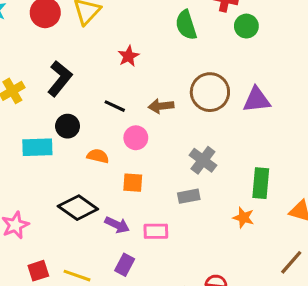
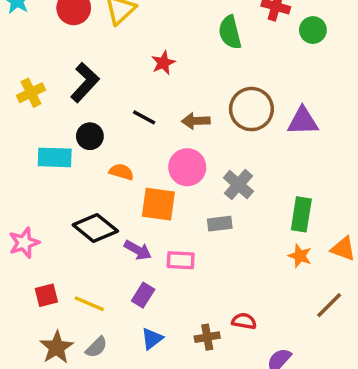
green circle: (246, 26) -> (313, 30), moved
pink circle: (136, 138) -> (187, 167), moved, size x1.4
orange square: (133, 183) -> (158, 204), size x1.5
orange star: (243, 218) -> (300, 256), moved

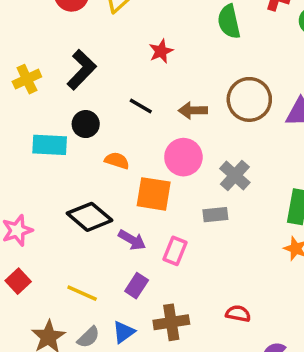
pink rectangle: (181, 260) -> (175, 251), turned -72
red square: (46, 295) -> (18, 281), moved, turned -30
brown cross: (207, 337) -> (171, 322), moved, size x1.4
blue triangle: (152, 339) -> (124, 332), moved

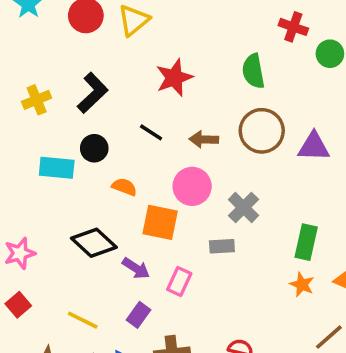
green semicircle: (229, 22) -> (253, 71), moved
red star: (161, 51) -> (174, 78), size x1.5

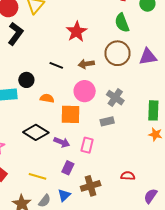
green semicircle: (253, 71) -> (122, 23), moved
red star: (174, 78) -> (77, 32), moved
black L-shape: (93, 93) -> (16, 34), moved

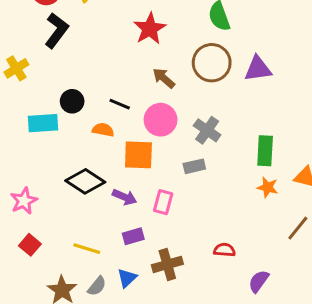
brown arrow: (86, 64) -> (164, 78), turned 49
black line: (56, 65) -> (120, 104), moved
purple rectangle: (68, 168) -> (133, 236), turned 48

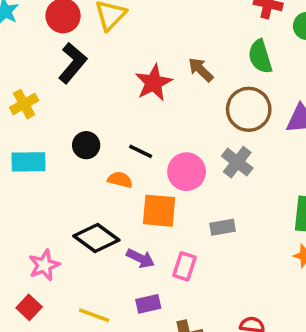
red star: (150, 29) -> (154, 83), moved
brown arrow: (164, 78) -> (201, 70), moved
cyan rectangle: (43, 123) -> (28, 162), moved
gray cross: (207, 130) -> (237, 162), moved
pink star: (24, 201) -> (44, 265), moved

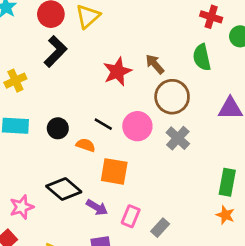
brown circle: (249, 109) -> (172, 97), moved
black circle: (86, 145) -> (58, 128), moved
pink circle: (187, 172) -> (137, 126), moved
gray rectangle: (222, 227) -> (160, 228), moved, turned -42

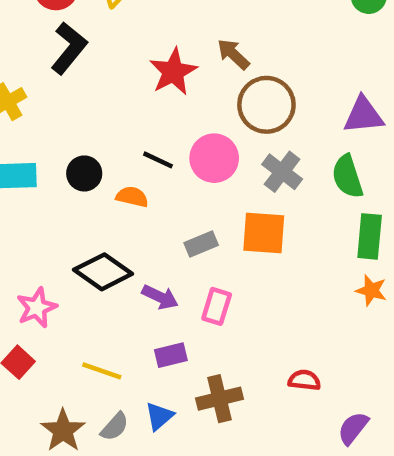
green semicircle: (202, 57) -> (347, 176), moved
orange square: (114, 171) -> (264, 233), moved
gray rectangle: (160, 228) -> (201, 244), moved, turned 30

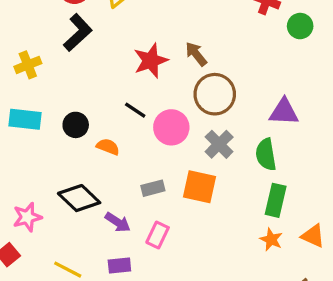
black line: (158, 160) -> (135, 110), moved

